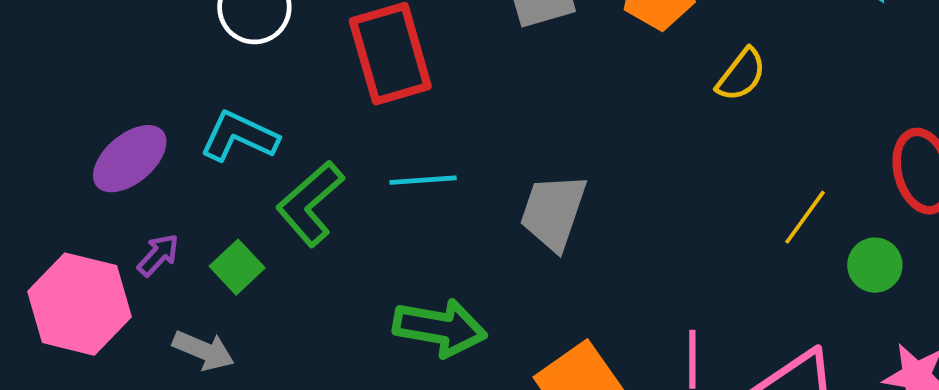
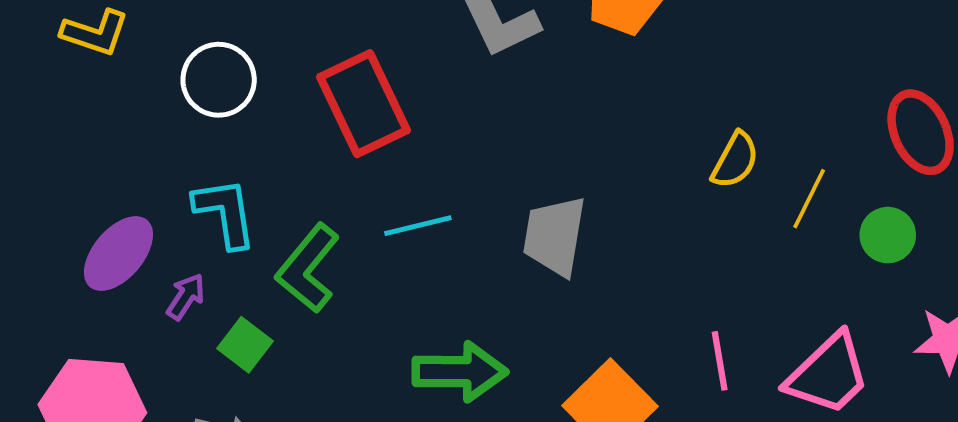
yellow semicircle: (741, 75) -> (735, 160), moved
cyan L-shape: (239, 136) -> (225, 213), turned 66
purple arrow: (158, 255) -> (186, 297), moved

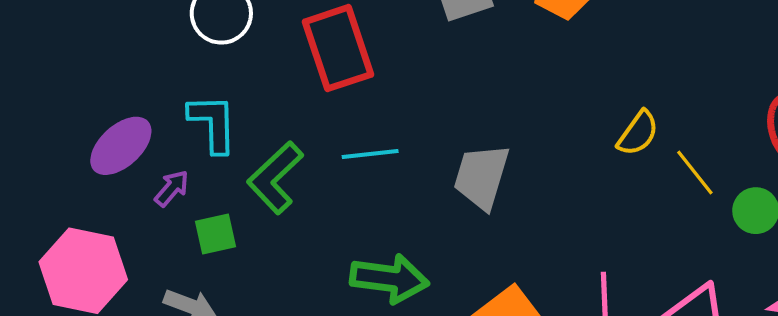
yellow line: (809, 199) -> (695, 172), turned -72
green square: (245, 345) -> (216, 234), turned 33

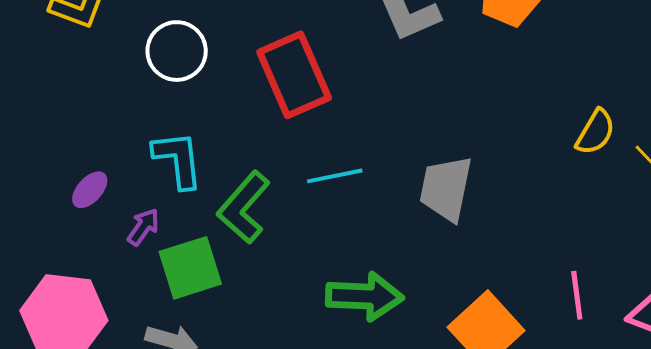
purple ellipse: (121, 146) -> (90, 190), size x0.6
green square: (216, 234) -> (190, 268), size x1.5

